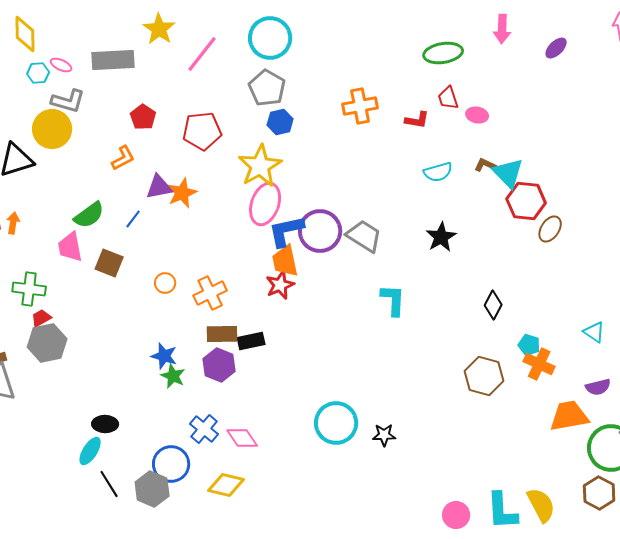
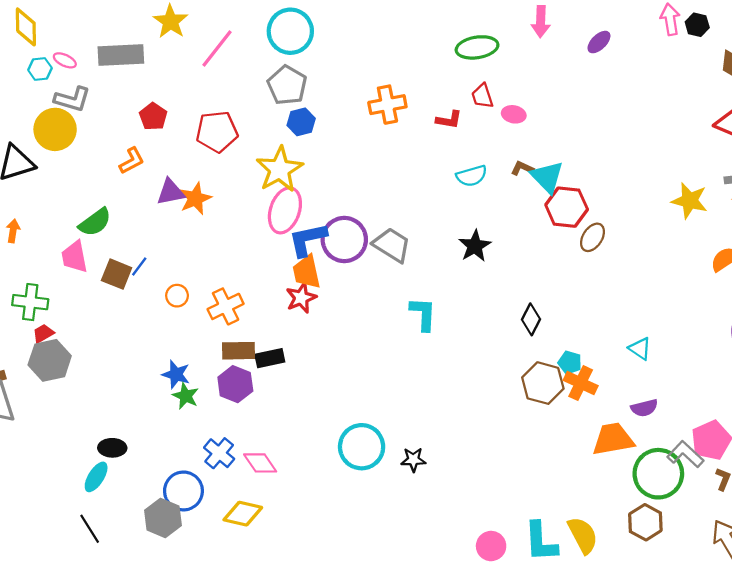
blue line: (133, 219) -> (139, 266), moved
brown hexagon: (484, 376) -> (543, 383), moved
black line: (109, 484) -> (90, 529), moved

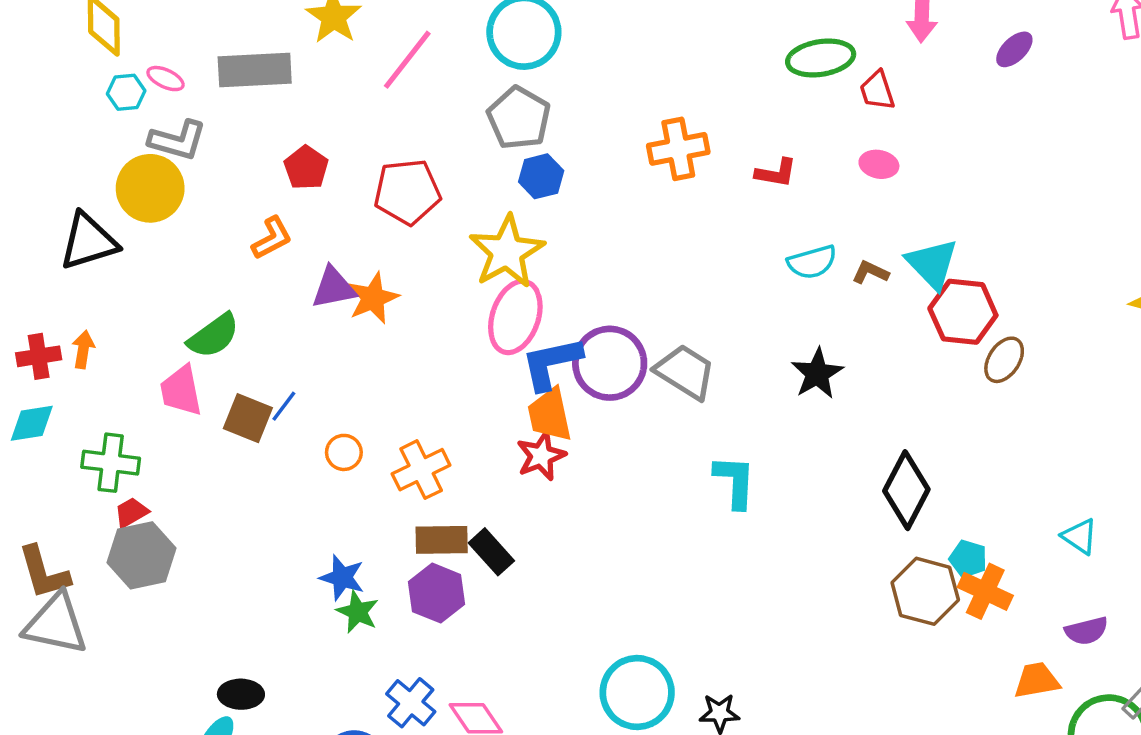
red trapezoid: (482, 96) -> (877, 91), moved
brown L-shape: (522, 168) -> (870, 272), moved
black diamond: (531, 319) -> (906, 490), size x1.5
black rectangle: (270, 358) -> (491, 552), turned 60
orange trapezoid: (613, 439) -> (1037, 680), size x0.7

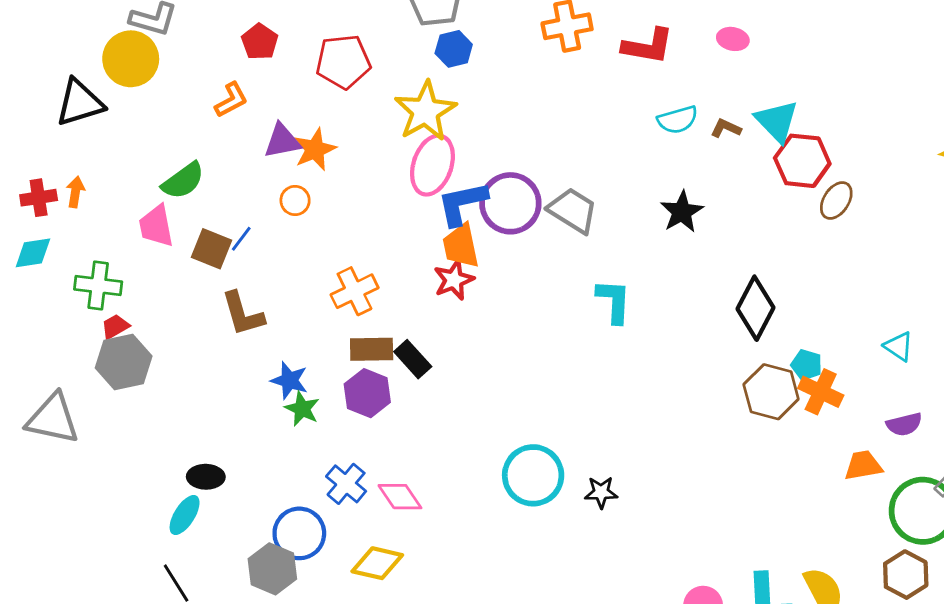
red L-shape: (776, 173) -> (648, 46), size x1.5
orange circle: (344, 452) -> (295, 200), moved
brown L-shape: (44, 572) -> (243, 314), moved

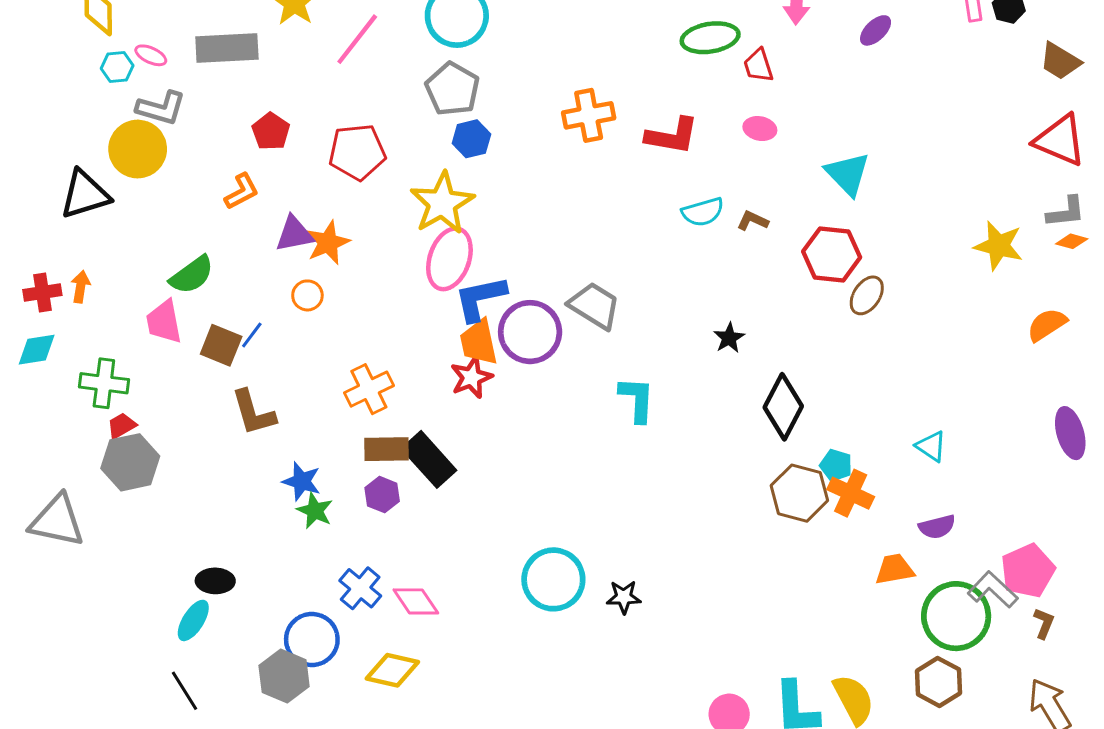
cyan triangle: (777, 121) -> (848, 174), moved
purple circle: (510, 203) -> (530, 332), moved
black star: (682, 212) -> (729, 338), moved, size x0.7
black rectangle: (413, 359) -> (429, 459), size x1.4
purple hexagon: (367, 393) -> (382, 495), size x0.7

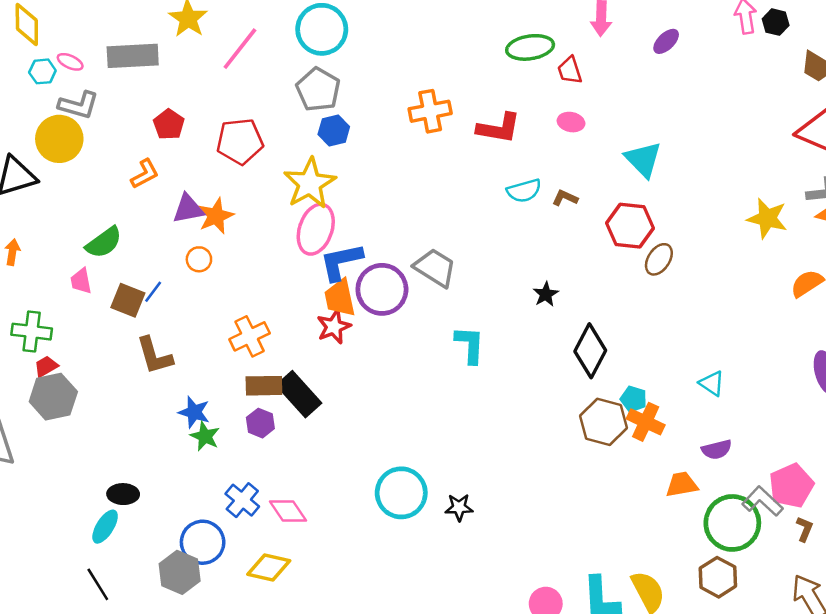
pink trapezoid: (164, 322) -> (81, 281), size x0.7

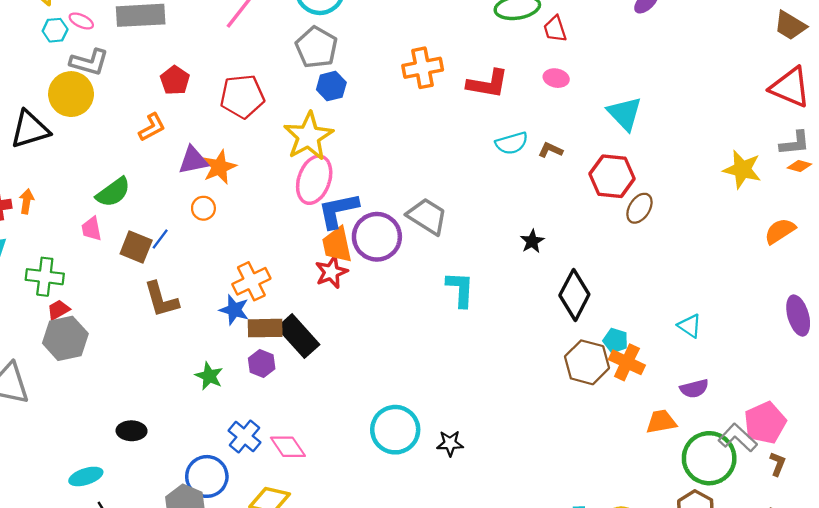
blue star: (194, 412) -> (234, 310), moved
cyan ellipse: (105, 527) -> (86, 476), moved, turned 40

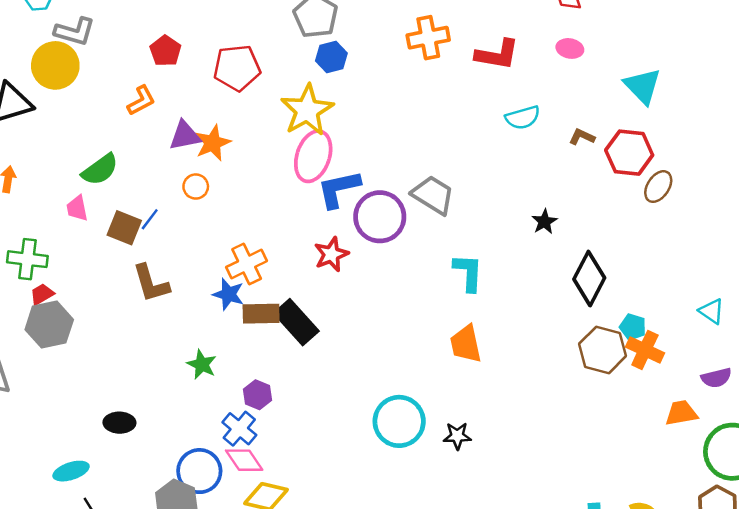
brown L-shape: (550, 150) -> (582, 137), moved
orange trapezoid: (337, 245) -> (466, 344), moved
purple hexagon: (262, 363) -> (257, 395), moved
pink diamond: (288, 447) -> (244, 460), moved

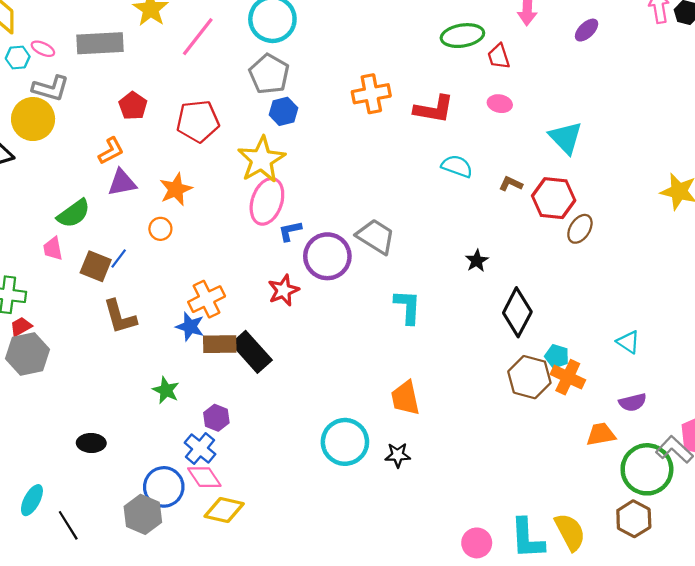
cyan semicircle: (523, 117) -> (457, 166), turned -144
purple triangle: (185, 136) -> (122, 183), moved
blue L-shape: (339, 189) -> (290, 231), size x0.6
orange trapezoid: (466, 344) -> (405, 398), moved
cyan ellipse: (71, 471) -> (32, 500), moved, turned -44

